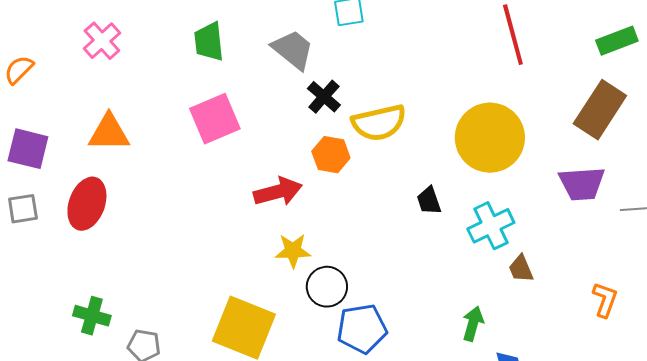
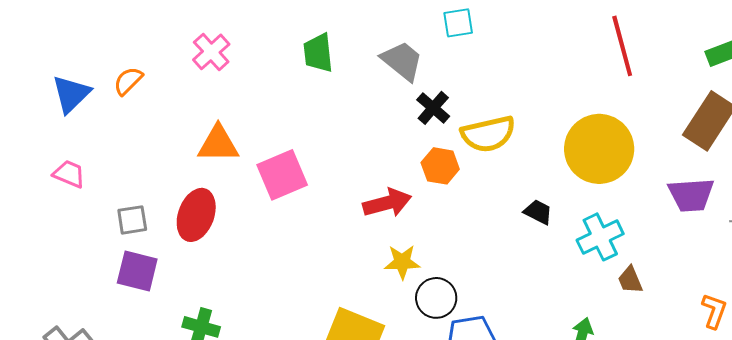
pink square: (215, 119) -> (282, 175), moved
purple square: (28, 149) -> (137, 271), moved
black trapezoid: (429, 201) -> (538, 212), turned 136

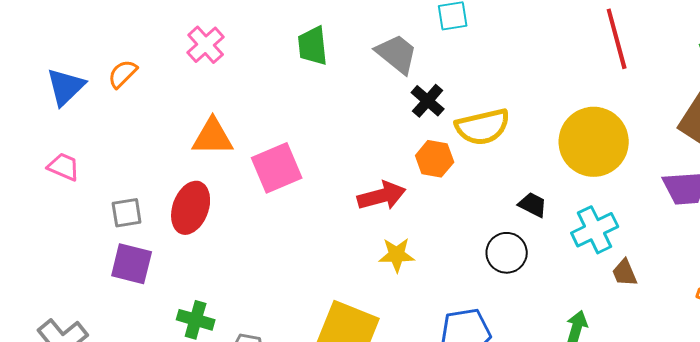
black circle: (436, 298) -> (507, 253), moved

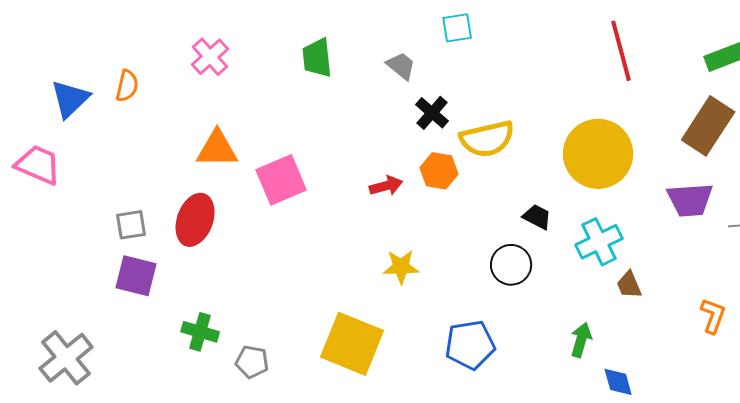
gray trapezoid: (397, 54) -> (401, 66), size x0.7
orange semicircle: (123, 74) -> (127, 86), turned 148
pink trapezoid: (64, 167) -> (38, 165), moved, size x1.4
red arrow: (382, 196) -> (386, 186), moved, size x0.7

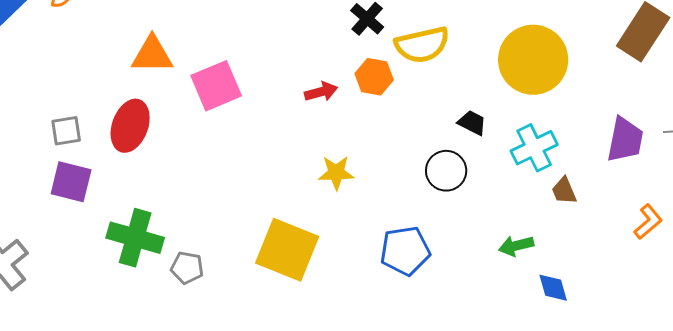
purple trapezoid: (690, 200) -> (625, 140), moved, turned -75
orange L-shape: (713, 316) -> (648, 222), turned 30
green cross: (200, 332) -> (135, 238), size x1.5
green arrow: (581, 340) -> (516, 246), turned -120

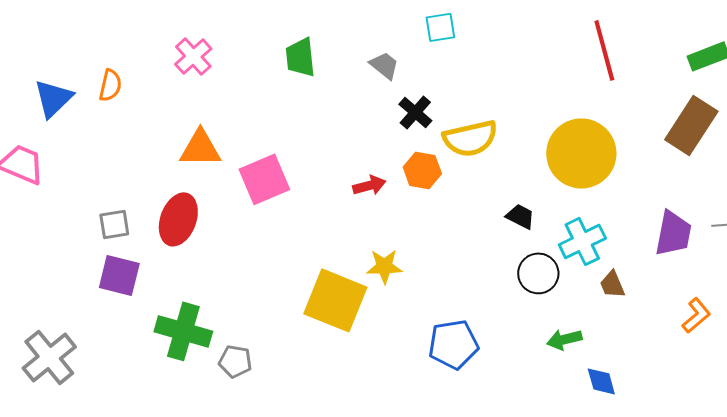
black circle: (446, 171) -> (538, 273), moved
yellow square: (287, 250) -> (335, 300), moved

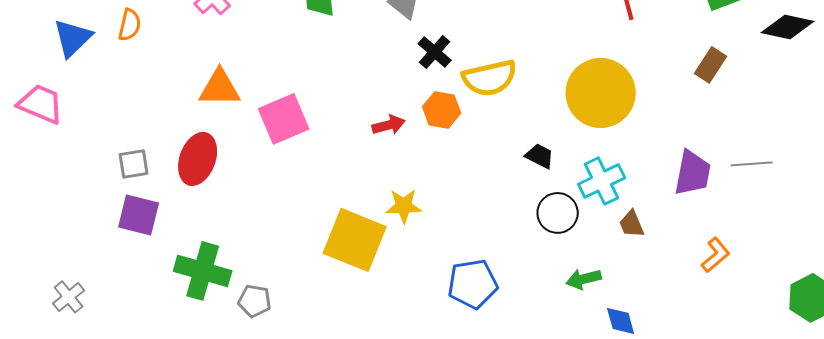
brown rectangle: (691, 125) -> (711, 65), size x0.6
gray cross: (49, 357) -> (69, 297), size x0.6

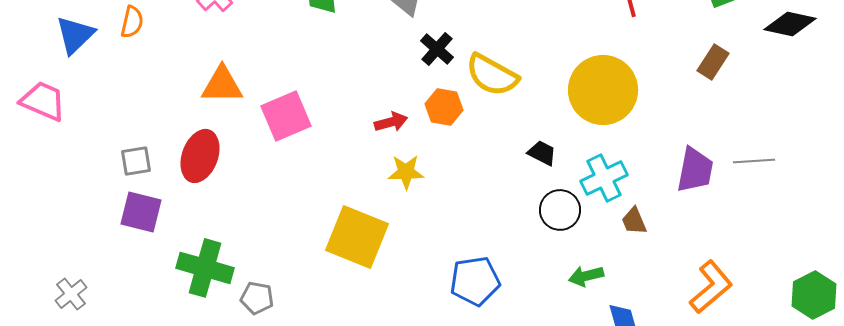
yellow semicircle: (490, 78) -> (492, 75), turned 42
yellow star: (404, 206) -> (406, 172), moved
orange L-shape: (716, 255) -> (711, 287), moved, size x1.5

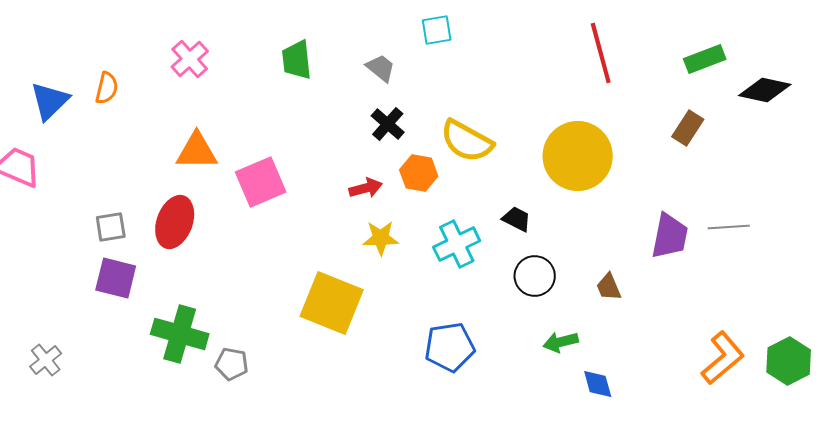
black cross: (437, 49) -> (388, 124), moved
cyan cross: (604, 178) -> (457, 244), moved
orange L-shape: (711, 287) -> (723, 358), moved

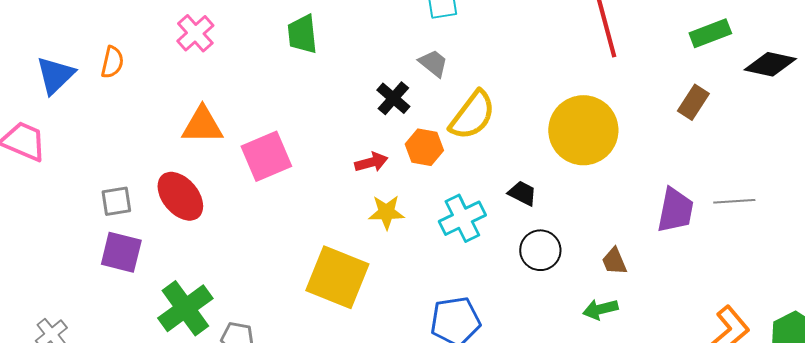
gray trapezoid: (381, 68) -> (433, 63), moved
yellow semicircle: (467, 141) -> (472, 115), turned -82
red ellipse: (175, 222) -> (180, 196), turned -60
green cross: (180, 334) -> (185, 308), turned 38
green arrow: (561, 342) -> (600, 309), moved

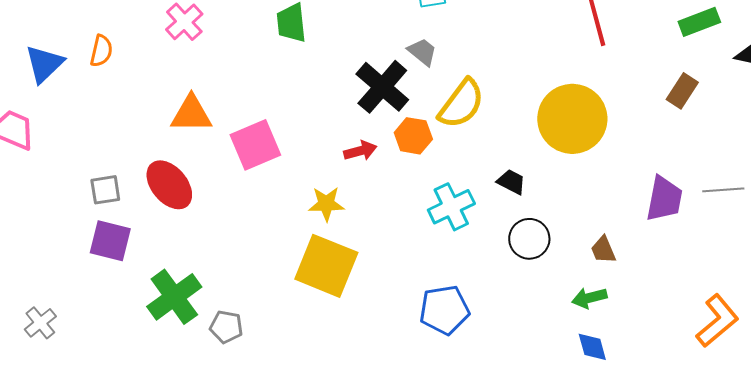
black cross: (393, 98) -> (382, 87), size x1.6
yellow star: (386, 212) -> (326, 204), moved

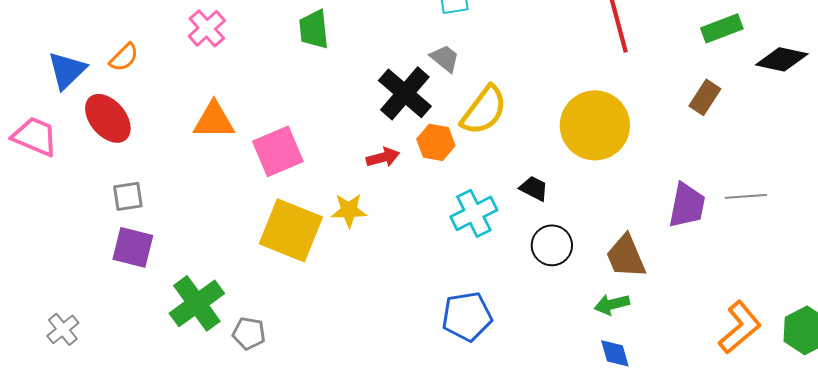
orange semicircle: (101, 51) -> (124, 57), turned 32
red ellipse: (169, 185) -> (108, 118), moved
brown trapezoid: (603, 250) -> (626, 256), size x1.6
yellow square: (326, 266) -> (291, 230), moved

